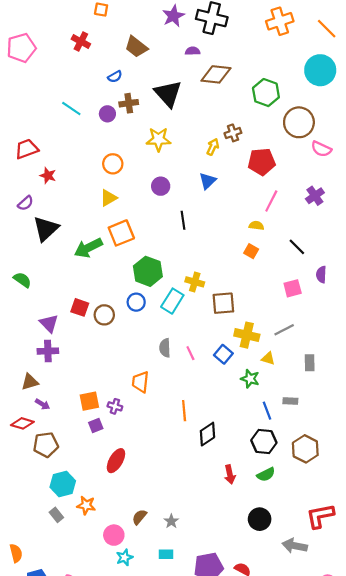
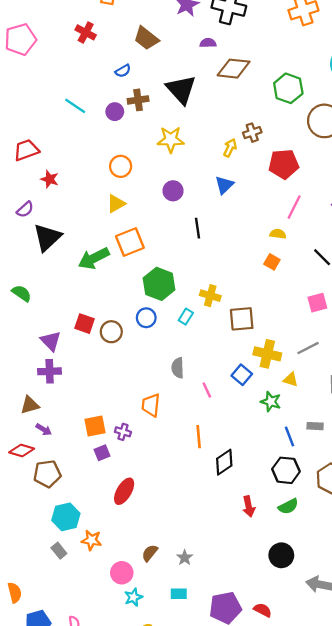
cyan rectangle: (172, 301) -> (186, 317), size x0.6
pink line: (190, 353) -> (207, 390), moved

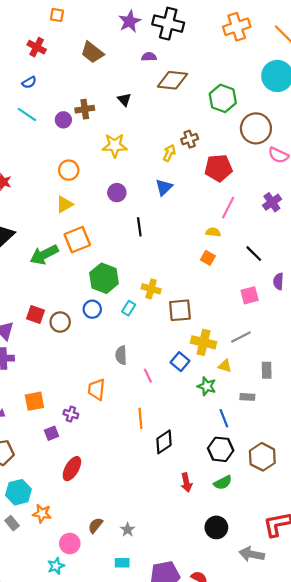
blue semicircle: (123, 71) -> (29, 82), moved
black triangle: (181, 89) -> (124, 99), size x0.5
orange square: (95, 426) -> (34, 401), moved
gray rectangle: (315, 426) -> (247, 397), moved
cyan star: (133, 597) -> (56, 566), moved

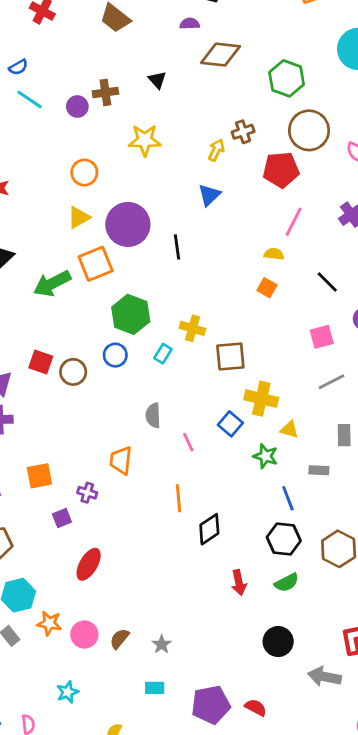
blue semicircle: (29, 82) -> (18, 67), moved
brown circle: (256, 128) -> (309, 130), moved
purple circle: (117, 193) -> (128, 224), moved, size x1.8
gray line: (241, 337) -> (331, 382), moved
pink circle: (70, 544) -> (84, 634), moved

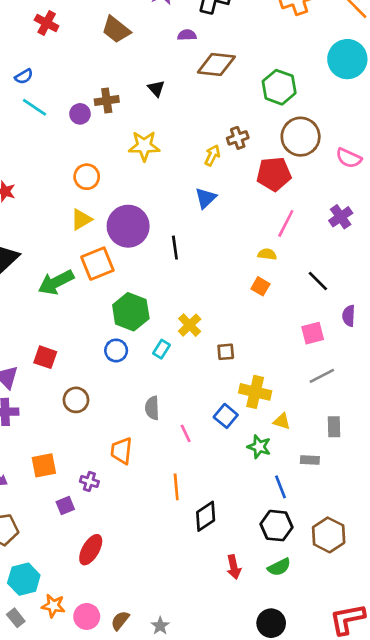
yellow cross: (192, 328) -> (190, 325), turned 30
brown square: (230, 356) -> (226, 352), size x0.6
brown circle: (73, 372) -> (76, 400), moved

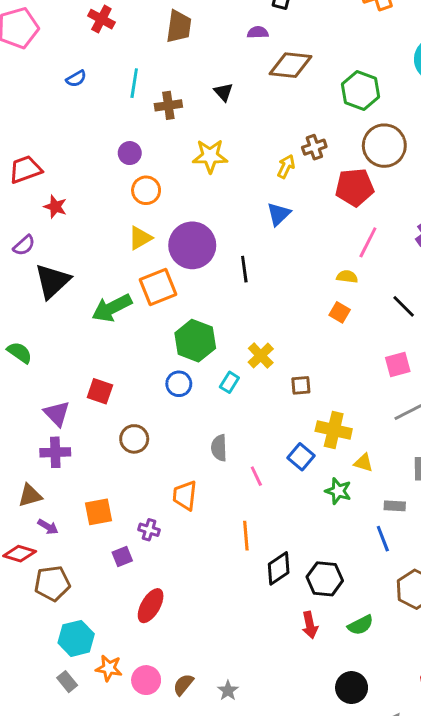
brown trapezoid: (116, 30) -> (179, 27), turned -120
cyan line: (35, 107) -> (134, 83), moved, turned 65
purple circle: (80, 114) -> (130, 153), moved
blue line: (281, 487) -> (383, 539), moved
black hexagon: (276, 526) -> (325, 579), moved

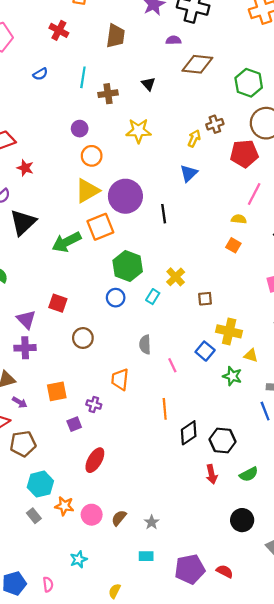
yellow triangle: (140, 238) -> (87, 191), size x1.4

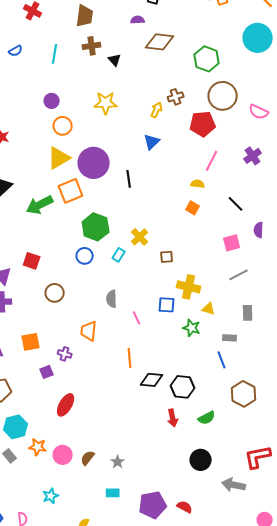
brown cross: (108, 94) -> (92, 46), moved
blue square: (205, 351) -> (167, 305), turned -36
black diamond: (189, 433) -> (152, 380), turned 40

